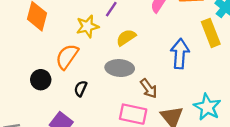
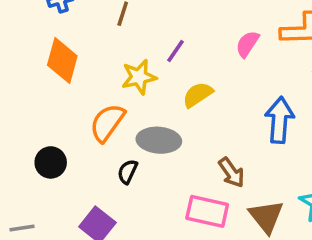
gray ellipse: (120, 68) -> (159, 140), moved
black circle: (41, 80) -> (51, 162), moved

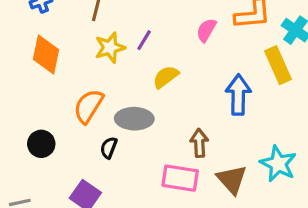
yellow star: (139, 77) -> (110, 48), moved
brown arrow: (231, 173) -> (199, 143), turned -144

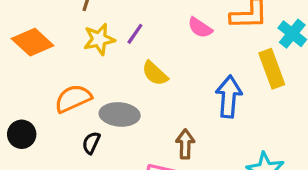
pink semicircle: (206, 30) -> (200, 28), turned -90
orange diamond: (46, 54) -> (33, 42), turned -63
yellow semicircle: (166, 77) -> (155, 73), turned -104
orange semicircle: (88, 106) -> (73, 98), turned 30

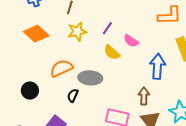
pink semicircle: (200, 28) -> (131, 41), moved
purple line: (135, 34) -> (107, 28), moved
brown arrow: (185, 144) -> (144, 96), moved

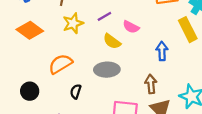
purple line: (107, 28) -> (104, 16), turned 32
blue arrow: (157, 66) -> (162, 51), size x0.7
gray ellipse: (90, 78) -> (107, 70), moved

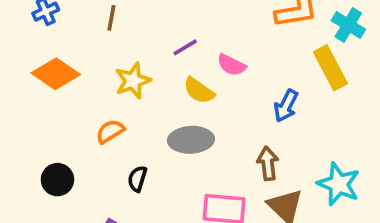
yellow star: (73, 23) -> (133, 81), moved
blue arrow: (162, 51) -> (286, 106), turned -150
orange semicircle: (60, 64) -> (110, 131), size x0.7

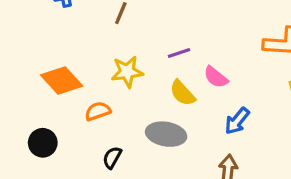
orange diamond: (56, 74) -> (62, 81), moved
blue arrow: (286, 106) -> (237, 121), moved

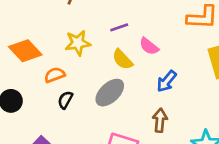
gray ellipse: (166, 134) -> (110, 93), turned -52
black semicircle: (112, 158) -> (65, 100), moved

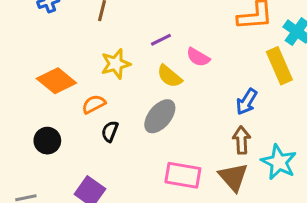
blue arrow: (167, 81) -> (247, 102), moved
brown arrow: (160, 120) -> (242, 140), moved

